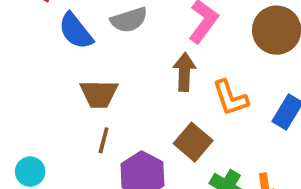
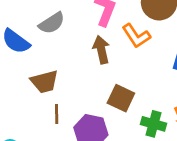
orange L-shape: (230, 98) -> (136, 36), moved

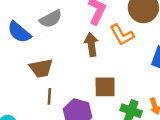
brown square: (121, 98) -> (105, 87), turned -30

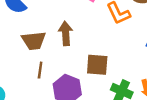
brown arrow: (91, 45) -> (66, 33), moved

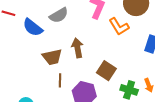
brown square: (97, 65) -> (106, 71), turned 36

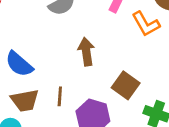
blue semicircle: (33, 27) -> (19, 64), moved
brown trapezoid: (52, 57) -> (25, 100), moved

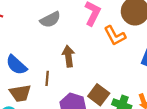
brown square: (126, 85) -> (99, 95), moved
brown line: (60, 96) -> (47, 78), moved

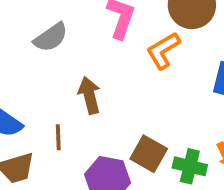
orange L-shape: (115, 36) -> (163, 50), turned 95

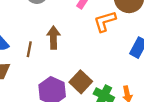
brown line: (58, 137) -> (29, 49), moved

